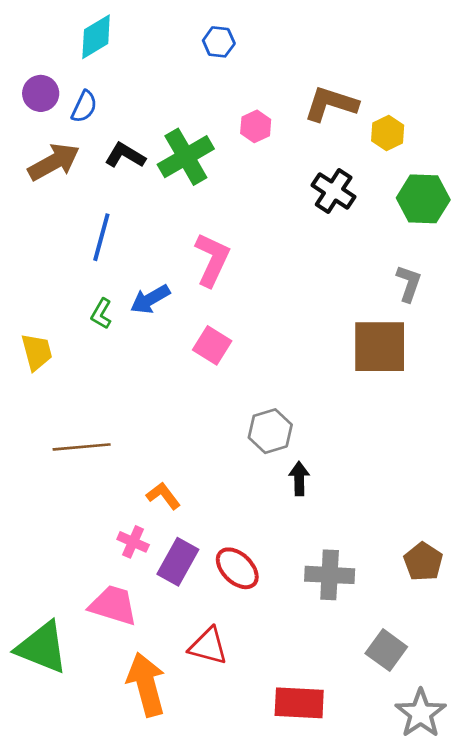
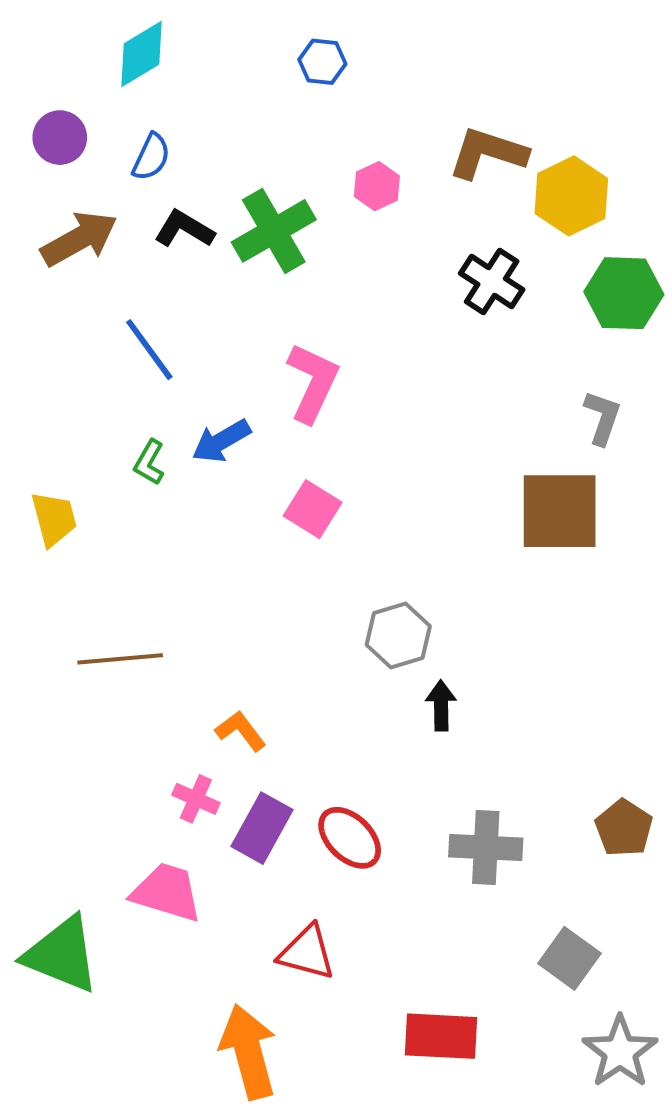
blue semicircle: (84, 107) -> (151, 157), moved
yellow hexagon: (388, 133) -> (571, 196), size x1.5
blue line: (101, 237) -> (149, 350), turned -51
orange arrow: (146, 684) -> (248, 1052), moved

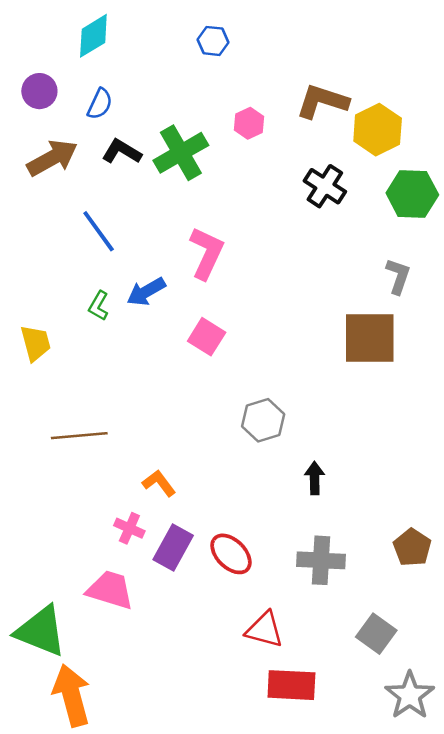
black arrow: (441, 706) -> (315, 478), moved
red triangle: (307, 953) -> (264, 630), moved
orange arrow: (248, 1052) -> (72, 695), moved

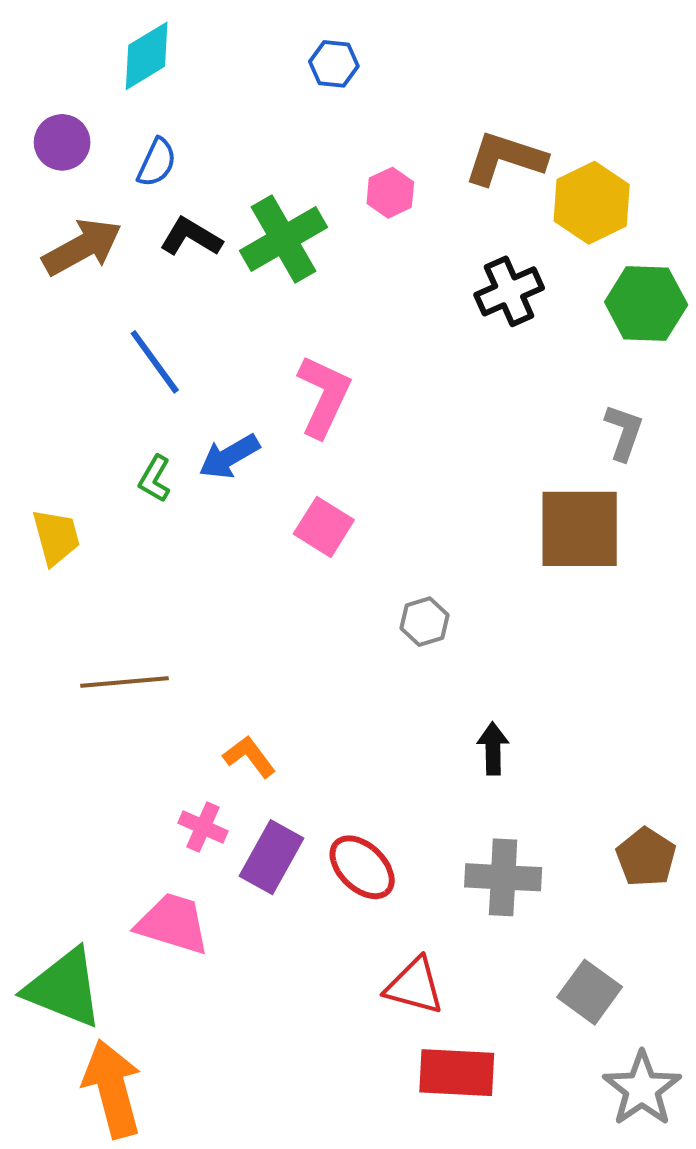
black cross: (325, 186) -> (509, 291), turned 33
gray hexagon: (263, 420) -> (425, 622), moved, size x0.7

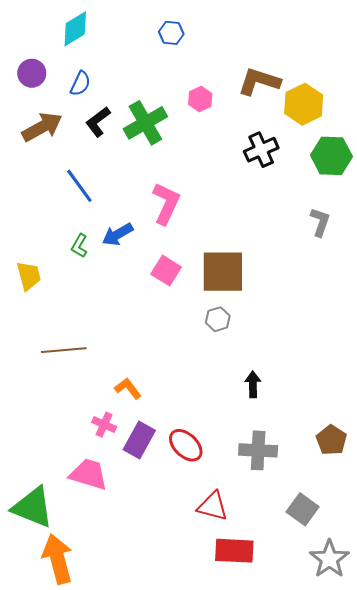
black L-shape: (191, 237) -> (98, 122), turned -68
brown square: (580, 529) -> (223, 272), moved

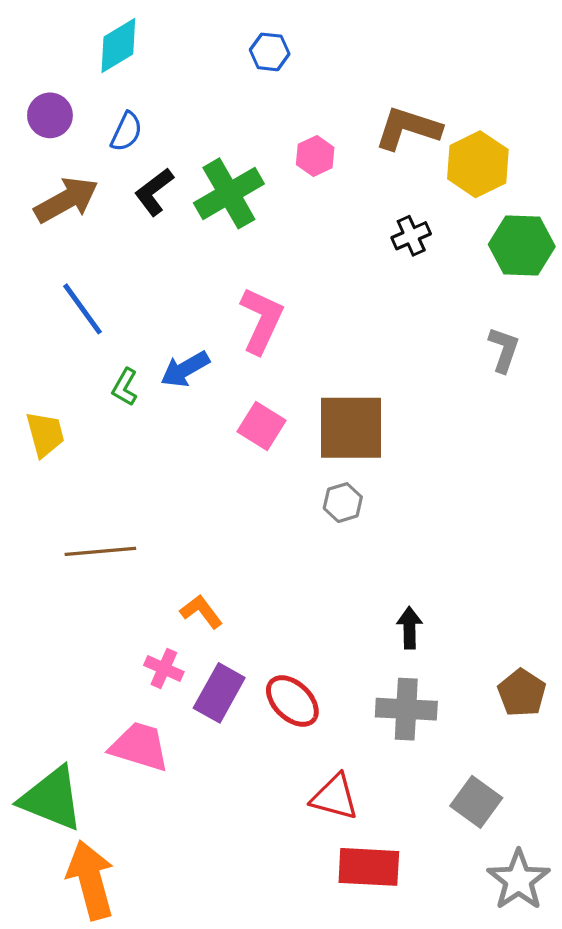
black cross: (261, 150) -> (411, 236), size x0.7
blue line: (79, 186) -> (83, 309), moved
black arrow: (253, 384) -> (410, 628), moved

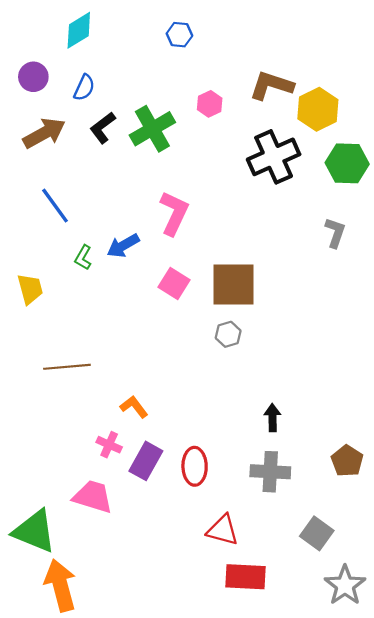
black cross: (411, 236) -> (274, 157), size x2.0
red ellipse: (292, 701) -> (195, 466), turned 45

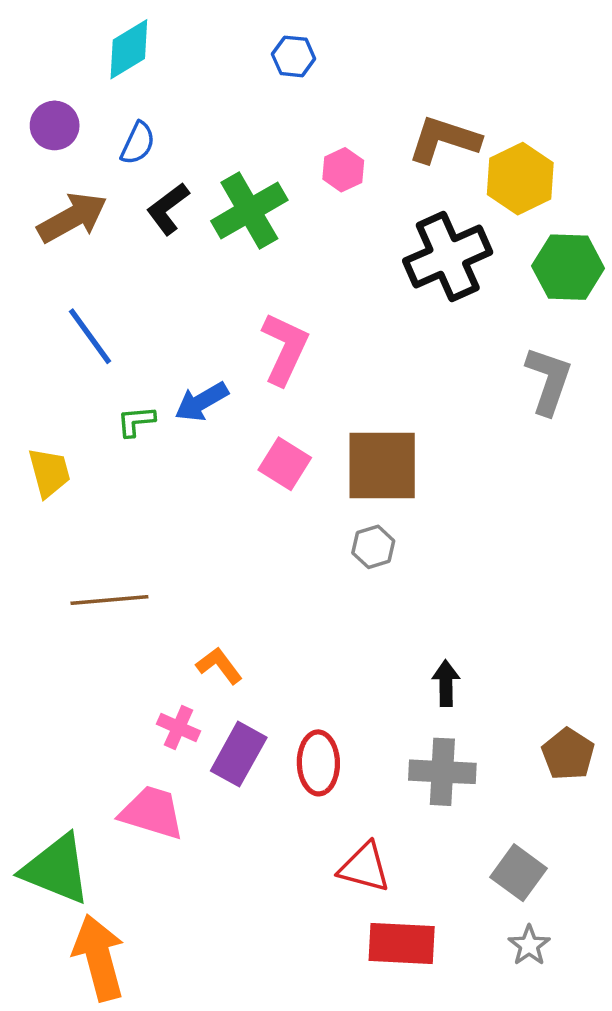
gray L-shape: (335, 233) -> (549, 380), size x1.4
green L-shape: (83, 257) -> (136, 421), turned 55
gray star: (345, 585) -> (529, 945), moved, size x0.6

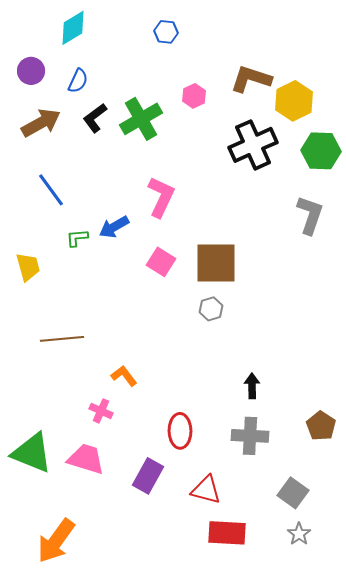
purple rectangle: (239, 754) -> (148, 476), moved
green triangle: (56, 869) -> (32, 453), moved
orange arrow: (99, 958) -> (56, 541), turned -129

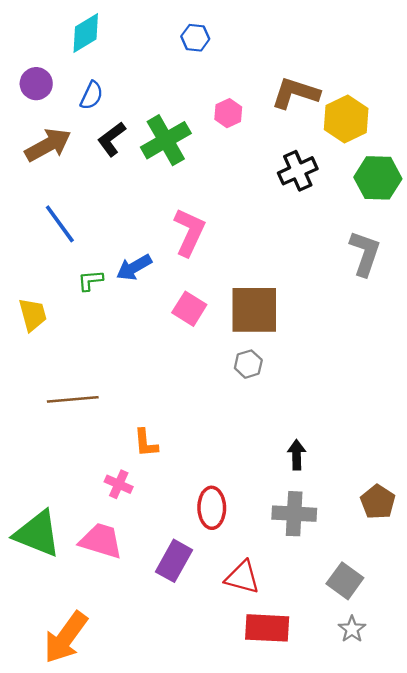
black cross: (253, 145) -> (298, 171), size x0.7
orange L-shape: (124, 376) -> (146, 443), turned -148

